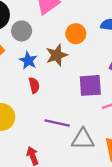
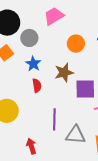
brown star: (57, 55) -> (64, 73), moved
purple line: (57, 123) -> (54, 119), turned 75

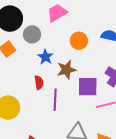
blue star: (33, 64) -> (45, 57), moved
purple line: (54, 119) -> (55, 100), moved

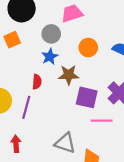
gray circle: (32, 34) -> (51, 34), moved
purple line: (55, 100) -> (26, 107), moved

